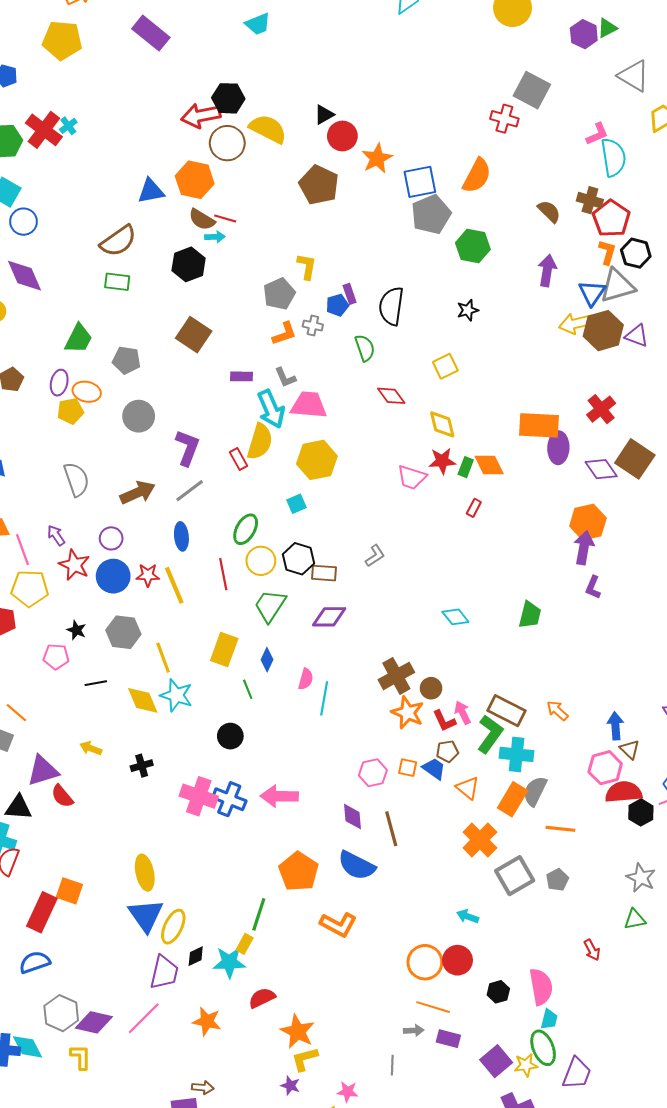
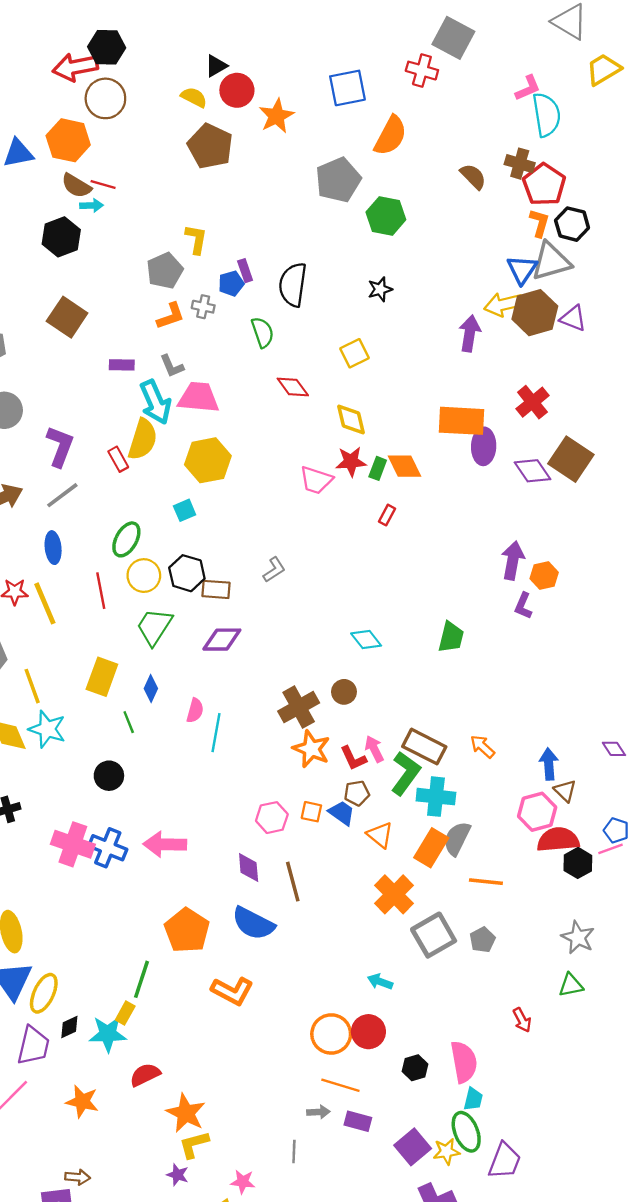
yellow semicircle: (268, 129) -> (194, 97), moved, size x0.6
blue square: (420, 182) -> (347, 88), moved
purple arrow: (547, 270) -> (470, 333), moved
orange hexagon: (588, 522) -> (544, 576), moved, size x0.7
brown circle: (431, 688) -> (344, 692), moved

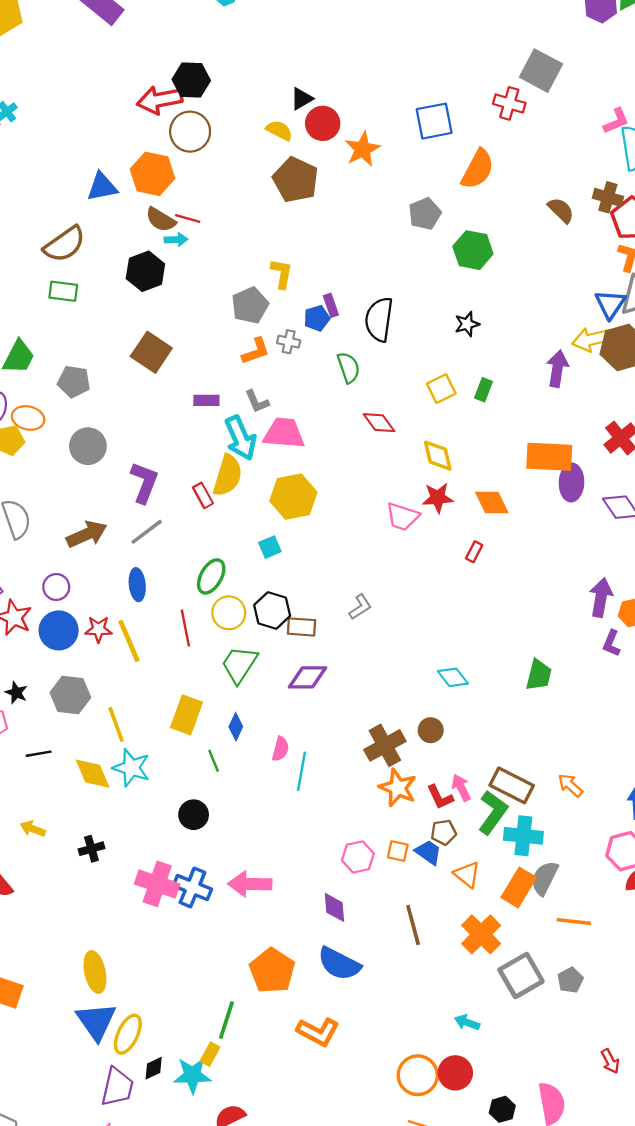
gray pentagon: (338, 180) -> (425, 214), size x0.7
green rectangle: (378, 468) -> (483, 390), moved
brown line: (293, 882) -> (413, 925), moved

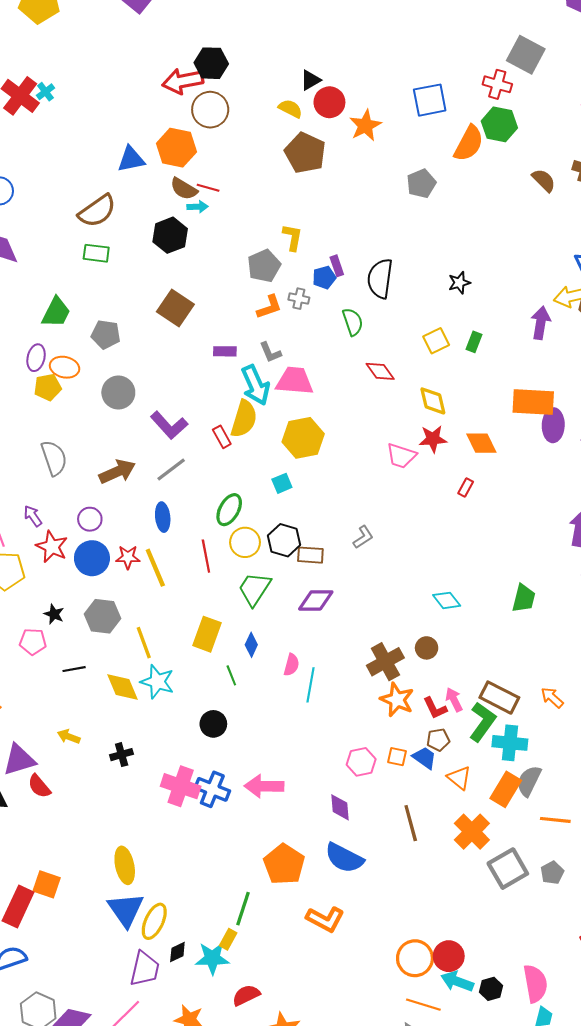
green hexagon: (473, 250) -> (499, 124), moved
purple L-shape: (144, 483) -> (169, 425), turned 117
cyan arrow: (467, 1022) -> (457, 981), moved, size x1.4

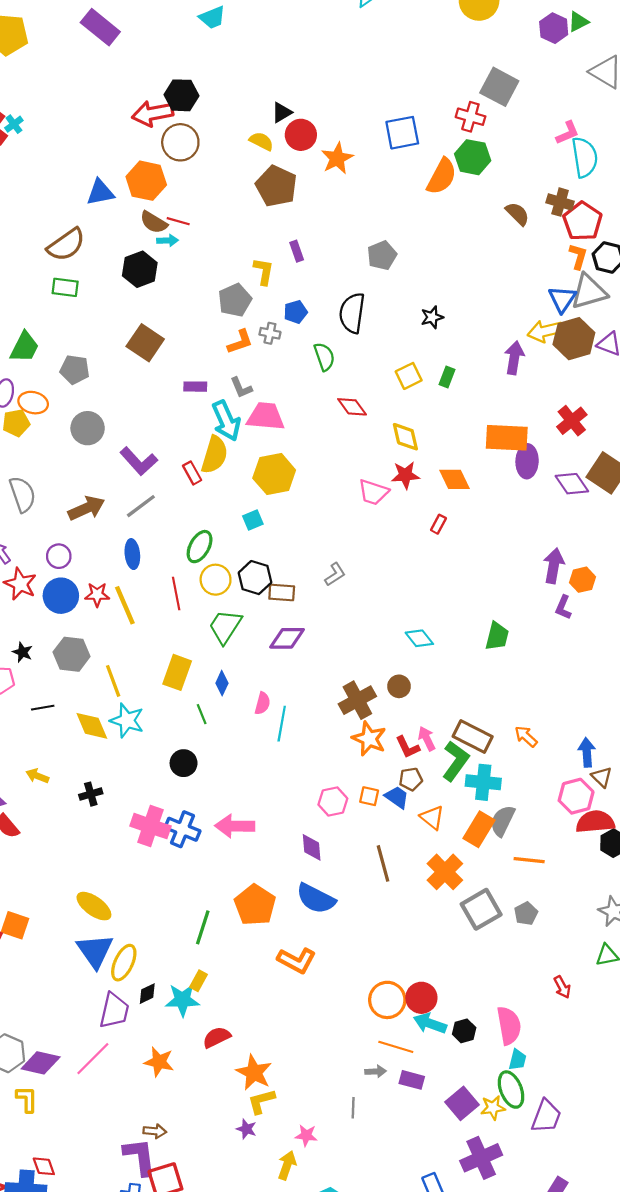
gray pentagon: (421, 184) -> (382, 255), moved
purple rectangle: (337, 266) -> (297, 251), moved
yellow ellipse: (125, 865) -> (94, 906), turned -42
green line: (243, 909) -> (203, 927), moved

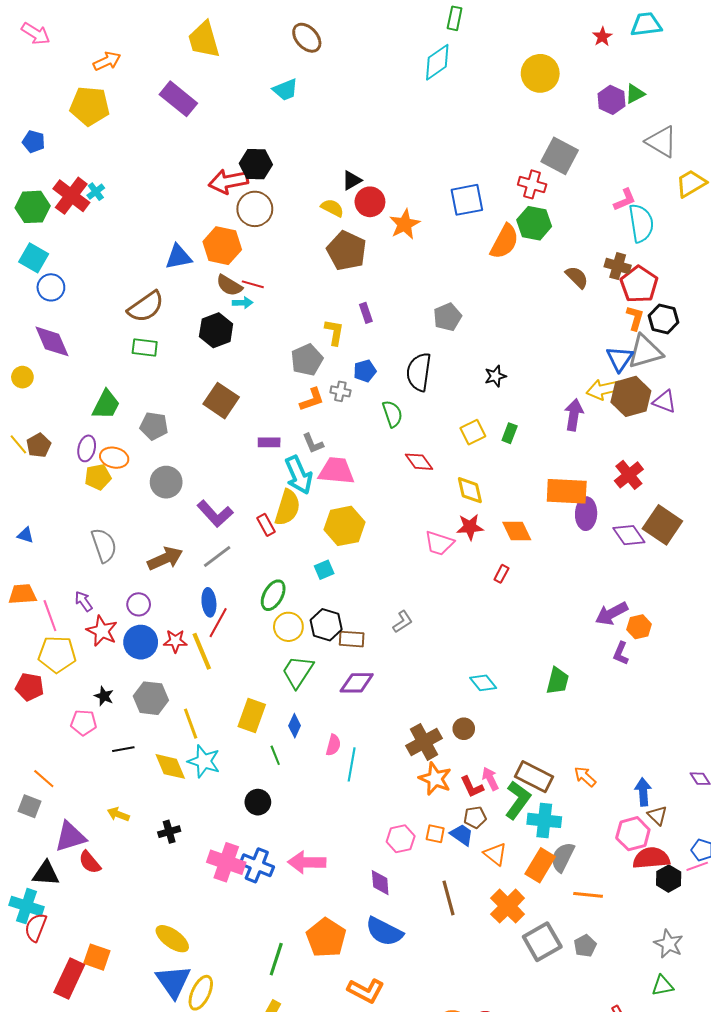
purple arrow: (554, 566) -> (612, 614), turned -128
red line: (176, 594) -> (218, 623), moved, turned 40

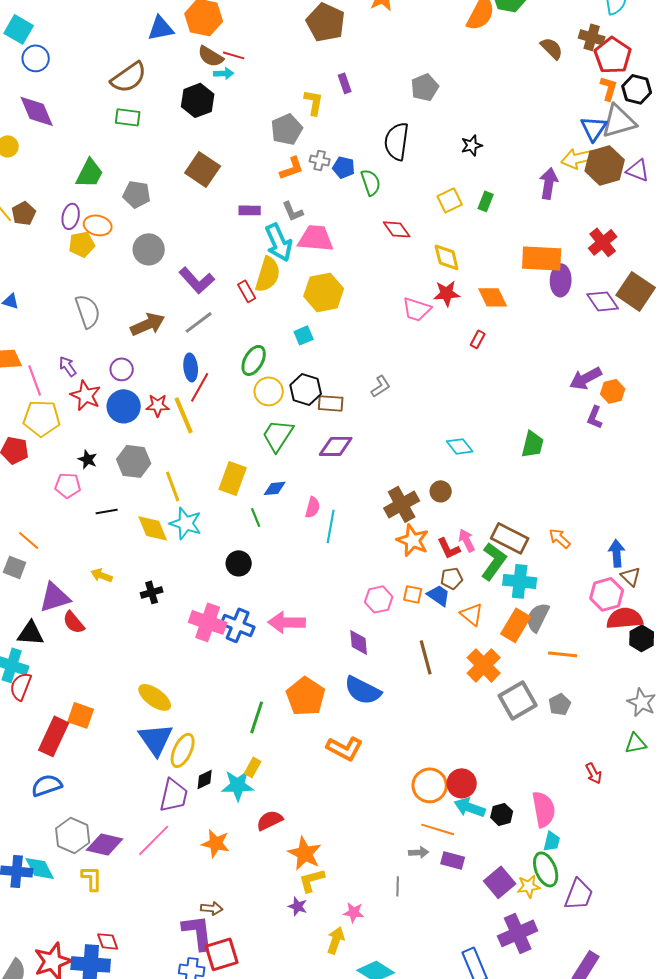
blue pentagon: (365, 371) -> (344, 167), moved, turned 30
blue diamond: (295, 726) -> (275, 488), turned 60

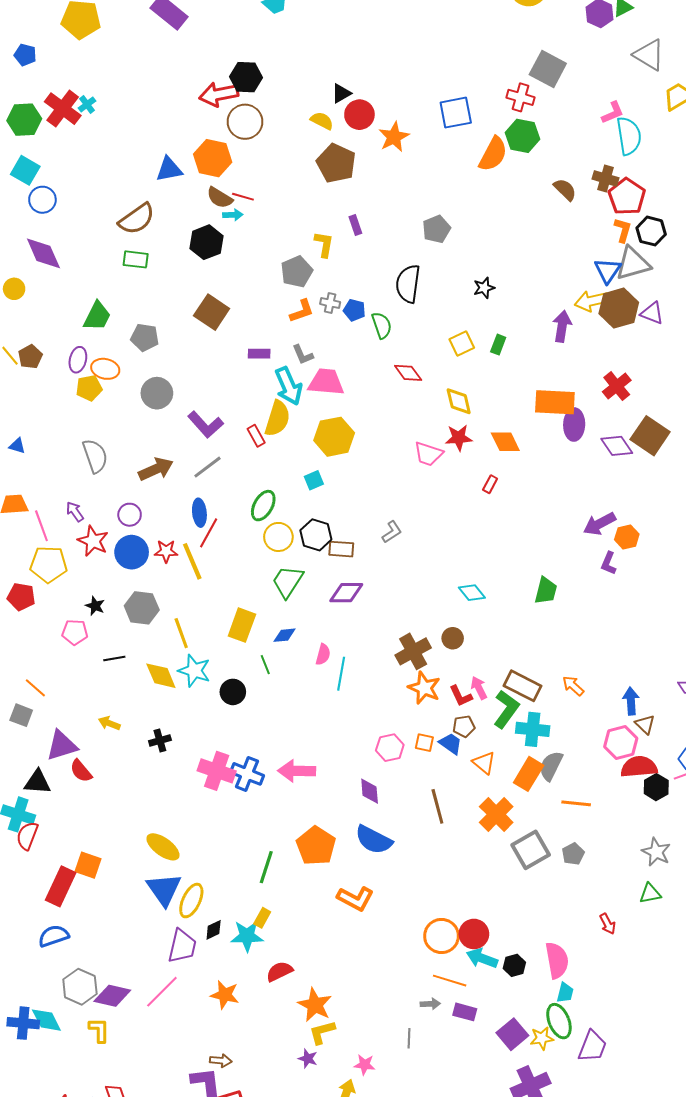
black circle: (239, 563) -> (233, 692), moved

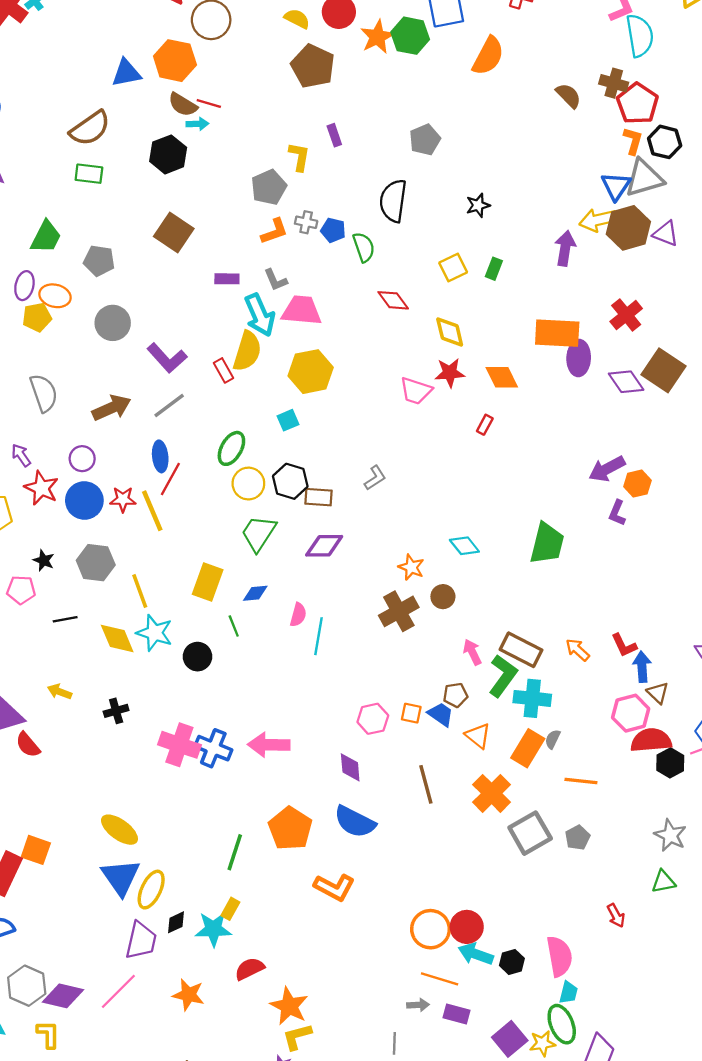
green hexagon: (523, 136) -> (410, 36), moved
green trapezoid: (546, 591) -> (547, 543), size x1.4
orange star: (424, 688) -> (411, 567), moved, size x0.7
red L-shape: (461, 696) -> (624, 645), moved
gray semicircle: (551, 766) -> (553, 739), size x0.6

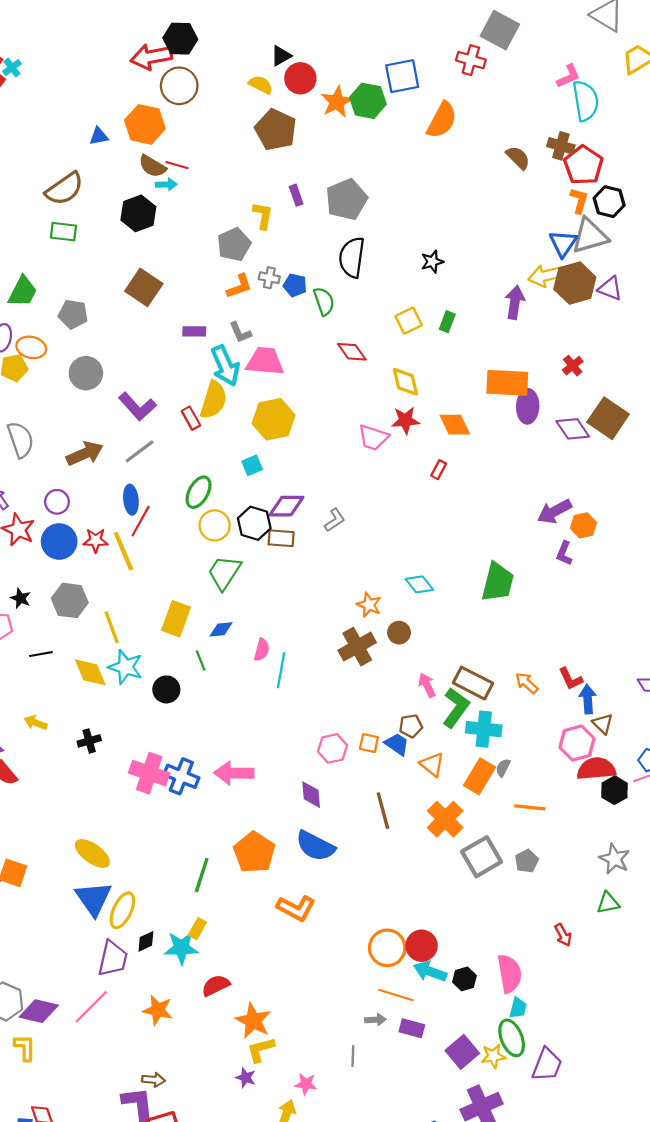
blue triangle: (126, 73) -> (99, 136), size x0.7
gray pentagon: (425, 140) -> (346, 199), moved, size x1.4
red cross: (626, 315) -> (573, 366), size x0.7
purple diamond: (324, 546) -> (286, 506), moved

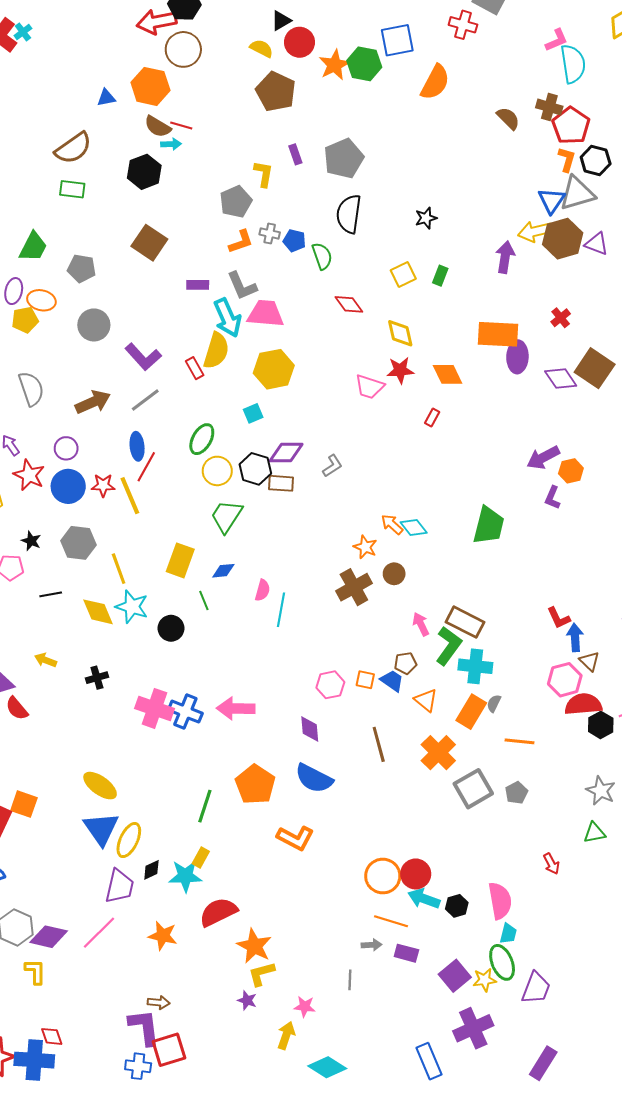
gray L-shape: (240, 332) -> (242, 286), size x1.4
orange arrow: (527, 683) -> (392, 524), moved
red semicircle: (216, 985) -> (218, 912), size x1.4

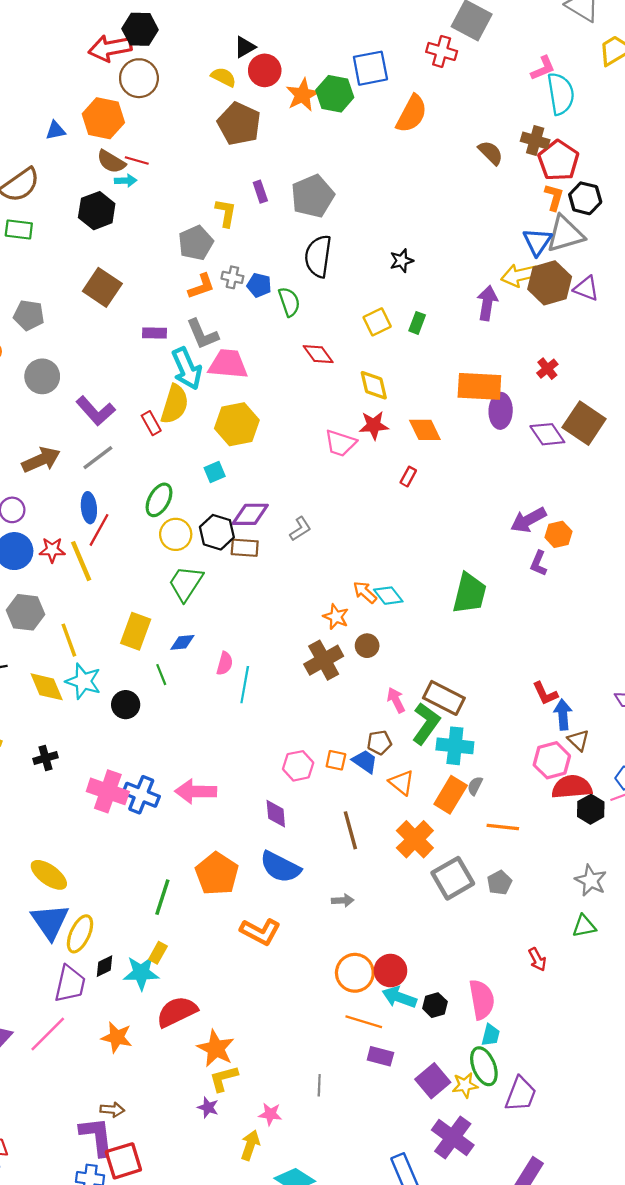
gray arrow: (371, 945) -> (343, 900), moved
purple cross: (473, 1028) -> (453, 1137), turned -30

